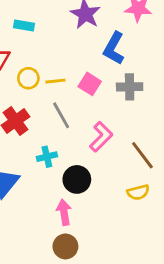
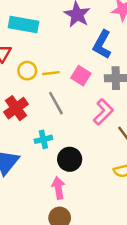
cyan rectangle: (24, 25) -> (23, 24), size x1.6
pink L-shape: (101, 137) -> (103, 112), moved

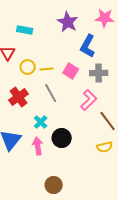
cyan rectangle: (23, 24) -> (25, 30), size x0.7
cyan cross: (43, 139) -> (41, 122), turned -32
pink arrow: (58, 188) -> (38, 146), moved

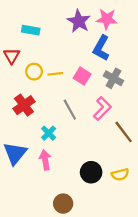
pink star: (105, 18) -> (107, 19), moved
gray cross: (99, 73) -> (113, 78), turned 30
gray line: (51, 93) -> (70, 110), moved
black circle: (62, 138) -> (91, 172), moved
yellow semicircle: (105, 147) -> (120, 174), moved

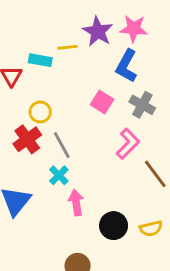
cyan rectangle: (31, 30) -> (40, 60), moved
yellow circle: (34, 72) -> (40, 112), moved
yellow line: (55, 74) -> (67, 47), moved
gray line: (70, 110) -> (62, 145), moved
pink arrow: (45, 160) -> (76, 203), moved

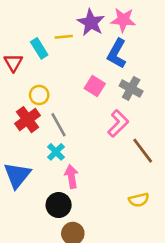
cyan rectangle: (40, 60) -> (39, 48), turned 48
black circle: (114, 226) -> (59, 205), moved

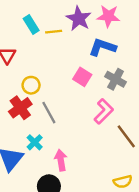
cyan rectangle: (39, 48) -> (31, 24), moved
blue L-shape: (117, 54) -> (102, 47), turned 80
cyan cross: (56, 152) -> (35, 142), moved

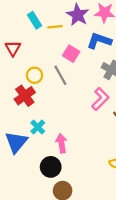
pink square: (82, 77) -> (71, 54), moved
gray line: (49, 113) -> (60, 75), moved

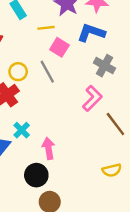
yellow line: (55, 27) -> (46, 28), moved

